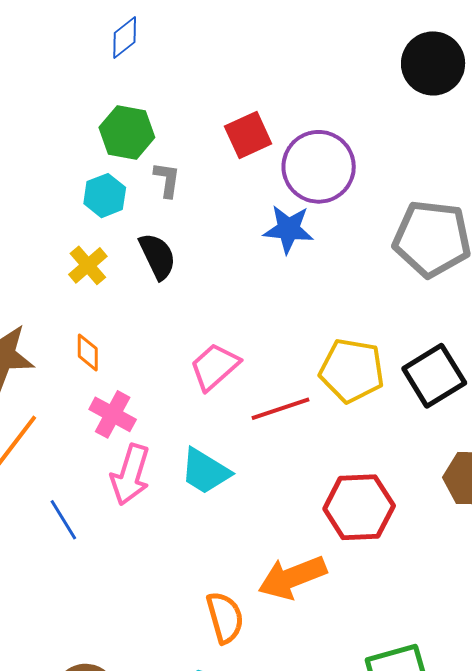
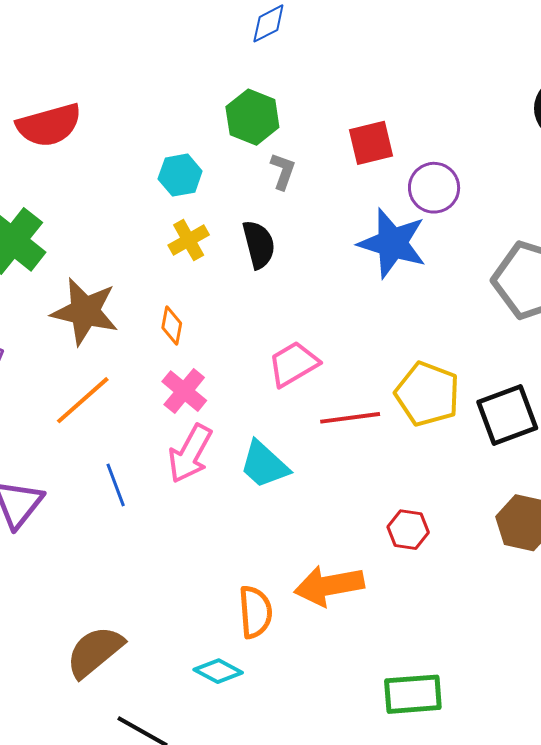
purple circle: (319, 167) -> (434, 188), size x0.7
cyan hexagon: (105, 196) -> (180, 175), moved
blue star: (288, 229) -> (392, 243), size x1.4
red hexagon: (359, 507) -> (408, 530), size x0.6

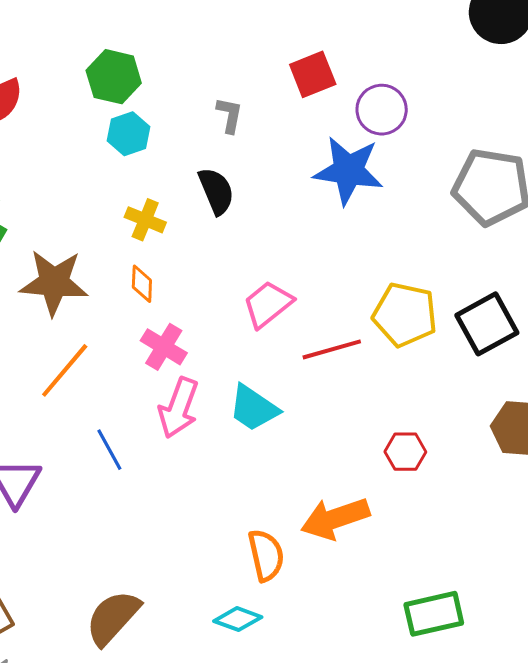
green hexagon: (252, 117) -> (114, 77), moved
yellow cross: (189, 240) -> (145, 220), moved, turned -30

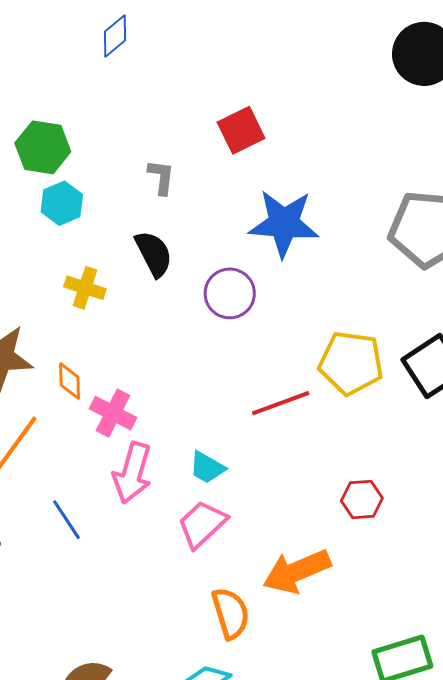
purple circle: (382, 110) -> (230, 293), moved
orange diamond: (142, 284) -> (70, 381), moved
pink trapezoid: (268, 304) -> (202, 524), moved
cyan trapezoid: (254, 408) -> (207, 467), size x0.7

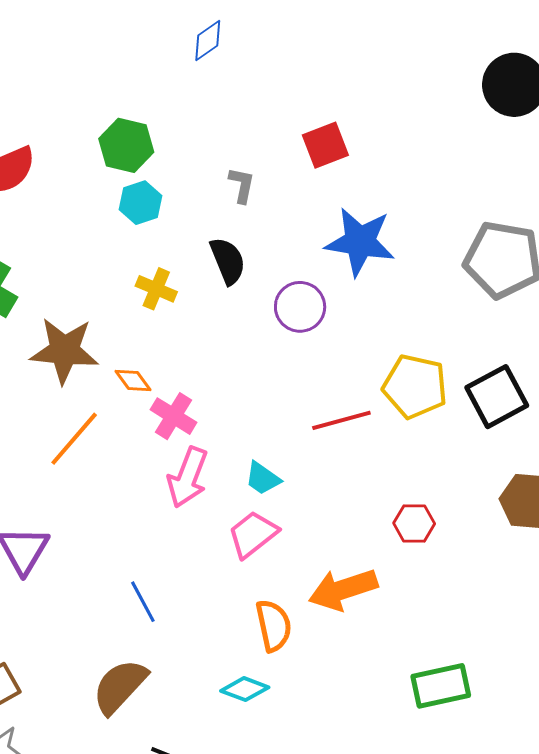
orange diamond: (70, 381) -> (133, 381), turned -39
blue line: (66, 520) -> (143, 602), moved

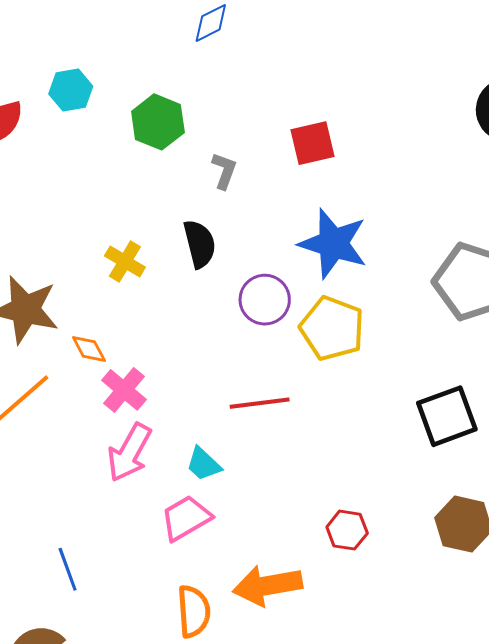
green hexagon: (126, 145) -> (158, 122), moved
cyan hexagon: (140, 203) -> (71, 90), moved
yellow pentagon: (415, 386) -> (332, 328), moved
red line: (341, 420) -> (260, 403), moved

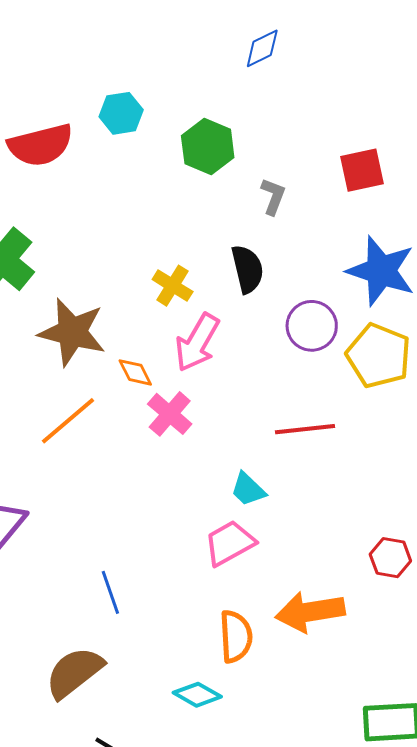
pink arrow: (129, 453) -> (197, 343), moved

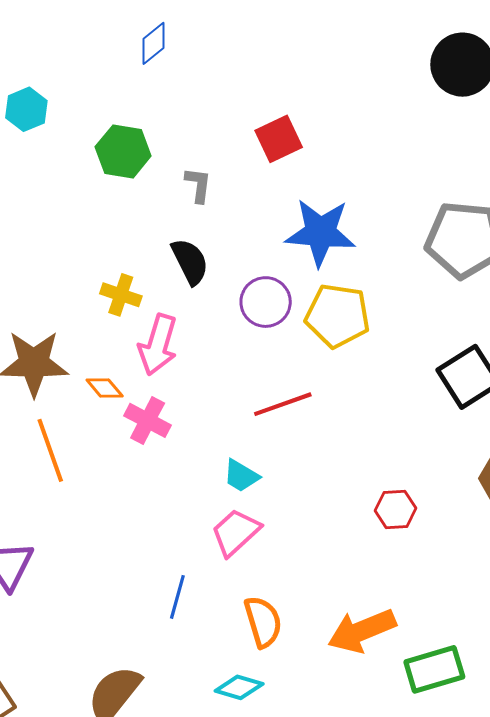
cyan hexagon: (121, 113) -> (26, 109), moved
orange line: (68, 421) -> (50, 450), turned -56
blue line: (110, 592) -> (177, 597), moved, turned 48
orange arrow: (310, 612) -> (362, 631), moved

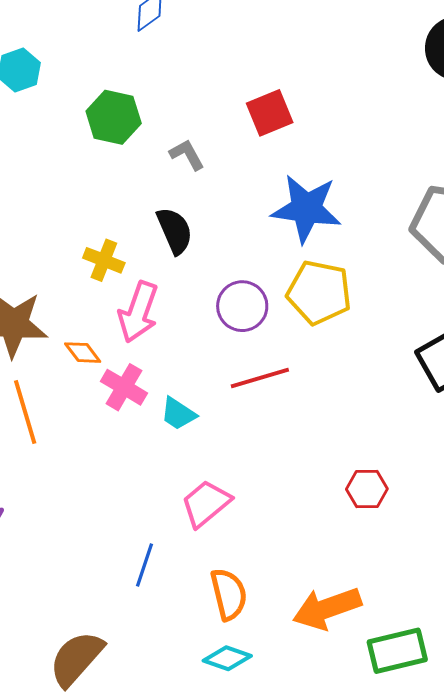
gray L-shape: (198, 185) -> (187, 155), turned -39
purple circle: (266, 302) -> (242, 306), moved
cyan trapezoid: (241, 476) -> (178, 414), moved
cyan diamond: (239, 687) -> (227, 658), moved

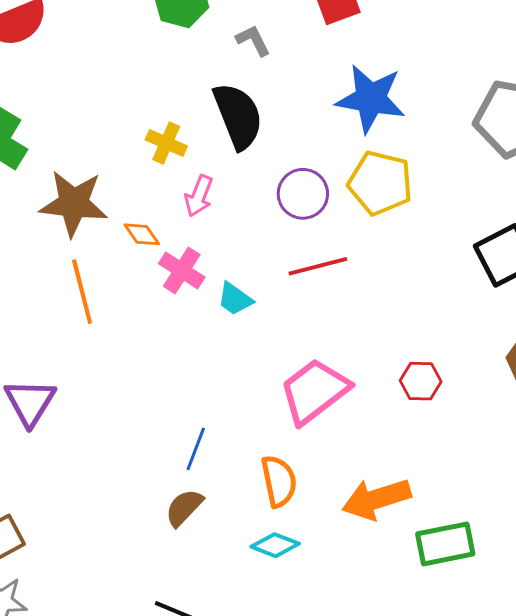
black semicircle: (175, 231) -> (238, 116), size x1.4
pink arrow: (138, 312) -> (199, 196), size x0.7
pink trapezoid: (206, 503) -> (314, 391), moved, size x1.4
brown semicircle: (76, 659) -> (184, 508), moved, size x0.7

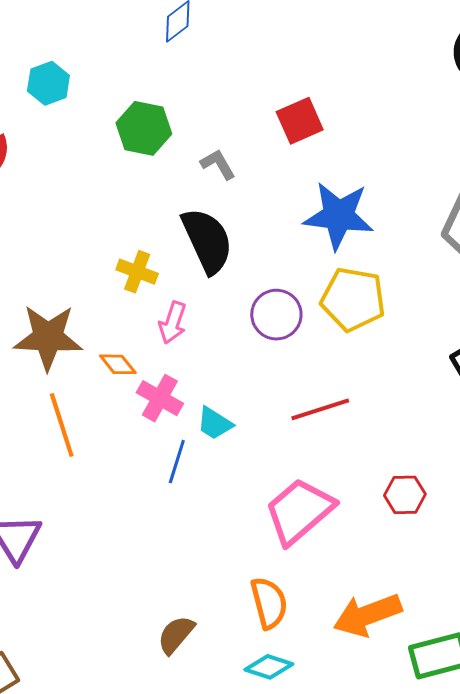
red line: (318, 266) -> (320, 409), moved
blue line: (196, 449) -> (177, 462), moved

